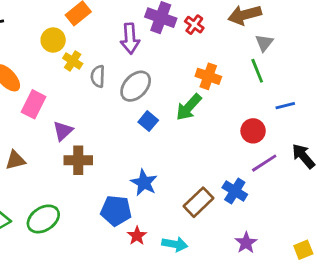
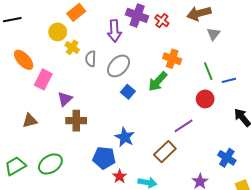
green line: (257, 71) -> (208, 71), moved
purple line: (264, 163) -> (184, 126), moved
blue cross: (235, 191) -> (227, 158), moved

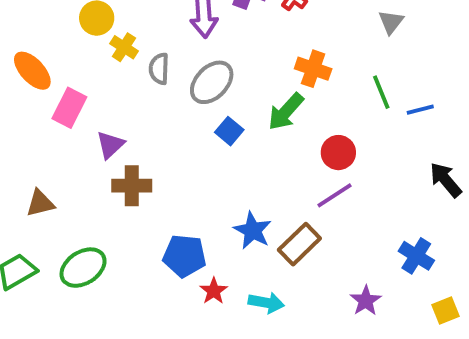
red circle: (205, 99) -> (338, 153), moved
brown triangle: (30, 121) -> (40, 203), moved
blue star: (125, 137) -> (253, 230), moved

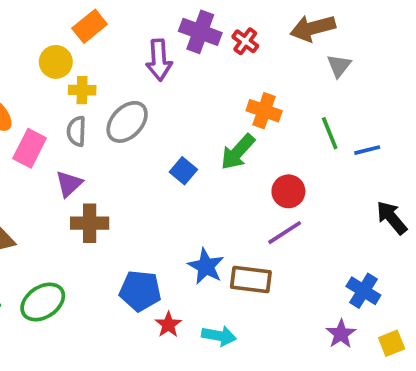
yellow cross: (124, 47) -> (82, 90), turned -32
gray semicircle: (159, 69) -> (76, 131), moved
gray ellipse: (212, 82) -> (127, 122), moved
brown rectangle: (299, 244) -> (251, 279), turned 51
purple star: (366, 301) -> (341, 334), moved

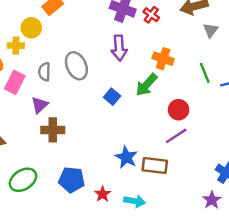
purple arrow: (159, 60) -> (119, 48), moved
yellow cross: (82, 90) -> (16, 46), moved
gray ellipse: (127, 122) -> (76, 66), turned -68
blue pentagon: (140, 291) -> (72, 180), moved

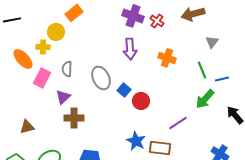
gray triangle: (211, 30) -> (212, 42), moved
gray ellipse: (76, 66) -> (101, 78), moved
green arrow: (146, 85) -> (205, 99), moved
red circle: (179, 110) -> (141, 101), moved

